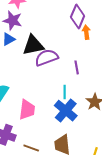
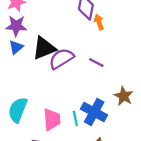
purple line: (77, 67) -> (96, 63), turned -40
cyan line: (65, 92) -> (75, 118), moved

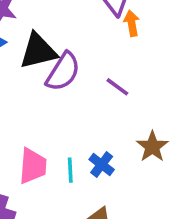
purple semicircle: (61, 59) -> (63, 72), turned 145
blue cross: (94, 112) -> (102, 165), size x0.6

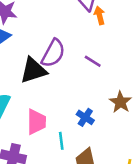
black triangle: (38, 51) -> (33, 70), moved
cyan line: (70, 170) -> (61, 141), moved

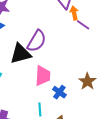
purple line: (93, 61) -> (83, 25), moved
pink trapezoid: (36, 122) -> (43, 76), moved

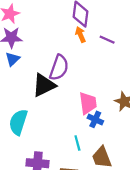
orange arrow: (74, 13) -> (80, 35), moved
pink trapezoid: (43, 76) -> (88, 103), moved

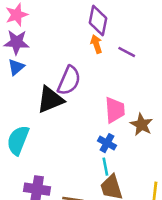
pink trapezoid: (88, 103) -> (115, 110), moved
cyan line: (77, 143) -> (105, 167), moved

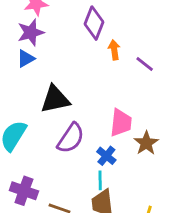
purple diamond: (98, 20) -> (94, 23), moved
purple star: (16, 42) -> (31, 32), turned -30
purple semicircle: (69, 81) -> (71, 138), moved

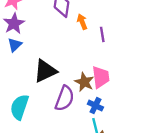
purple line: (145, 64) -> (102, 34), moved, turned 56
brown star: (146, 143) -> (84, 82), moved

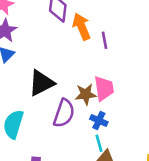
orange arrow: (82, 22) -> (82, 27), size x1.5
brown star: (84, 82) -> (86, 94), turned -30

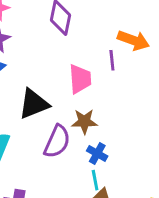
orange arrow: (82, 27) -> (133, 40), moved, turned 128
pink trapezoid: (104, 88) -> (80, 79), moved

